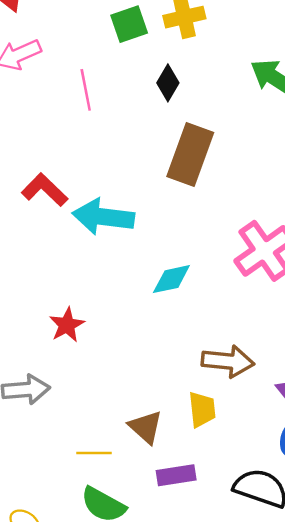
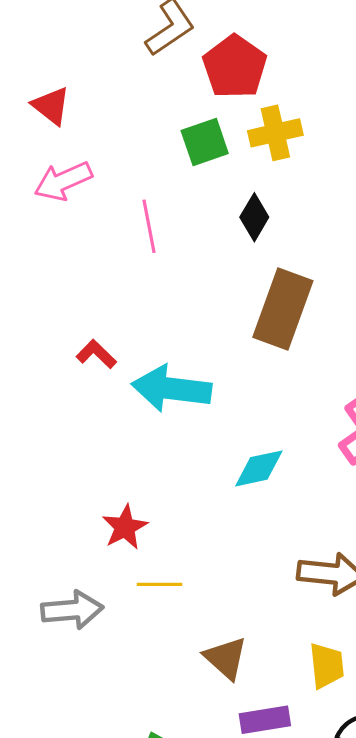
red L-shape: (45, 190) -> (96, 354), size x0.7
yellow trapezoid: (202, 409) -> (327, 666), moved
yellow line: (94, 453) -> (159, 584), moved

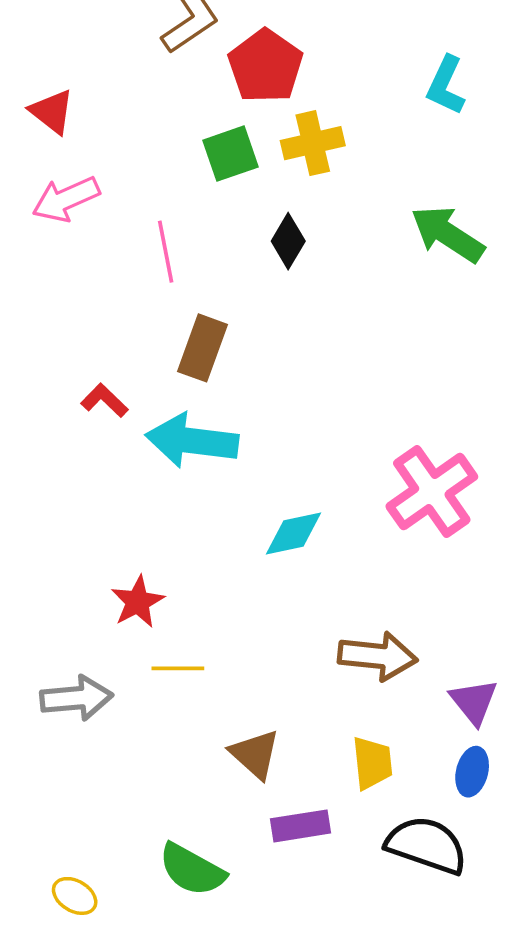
brown rectangle: (283, 309) -> (202, 348), moved, size x0.7

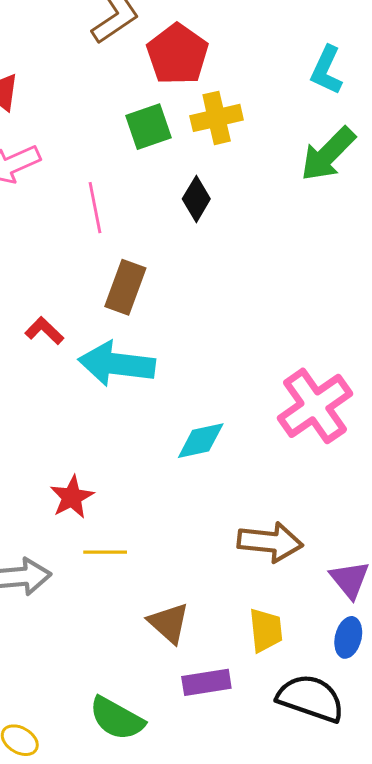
green arrow: (448, 234) -> (328, 154), moved, turned -78

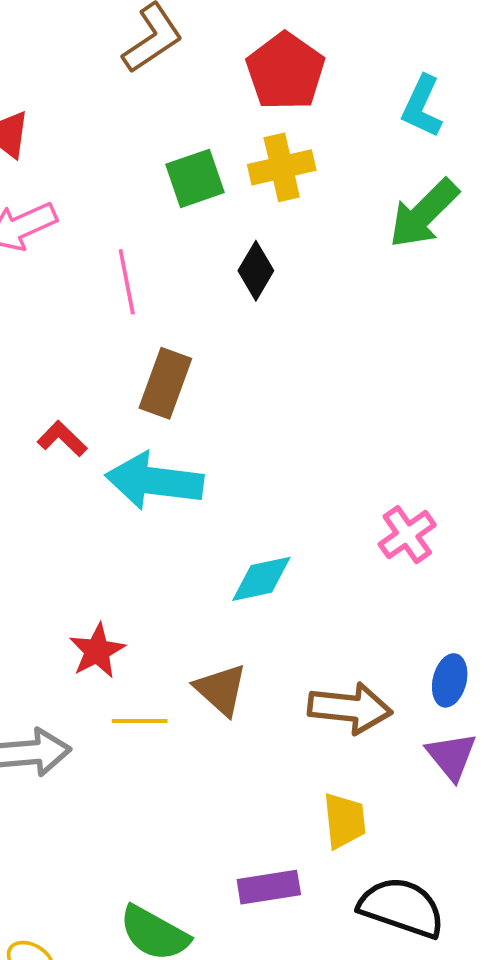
red pentagon: (177, 54) -> (285, 71), moved
pink cross: (315, 406) -> (407, 535), size x0.6
brown triangle: (169, 623) -> (221, 690), moved
blue ellipse: (348, 637) -> (450, 680), moved

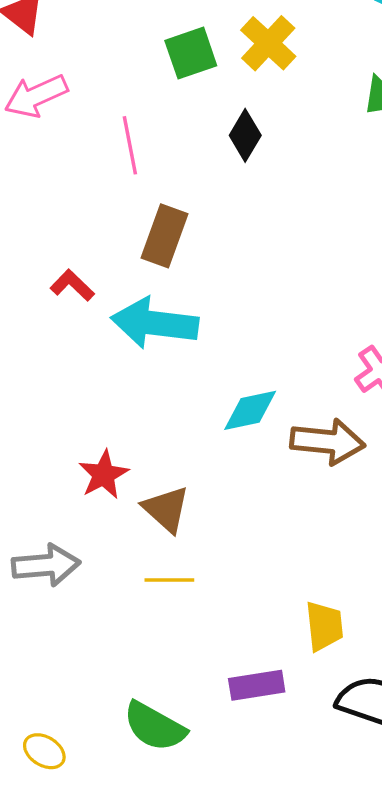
yellow cross: (282, 167) -> (268, 43), turned -34
brown triangle: (221, 690) -> (166, 509), moved
brown arrow: (350, 708) -> (328, 442), moved
yellow line: (140, 721) -> (169, 580), moved

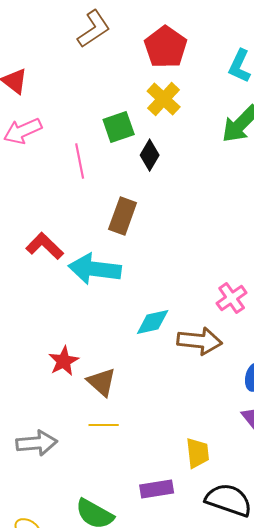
green square: (191, 53) -> (119, 127), moved
brown rectangle: (165, 236) -> (123, 216), moved
red L-shape: (72, 285) -> (45, 246), size x1.4
gray arrow: (46, 565) -> (37, 443), moved

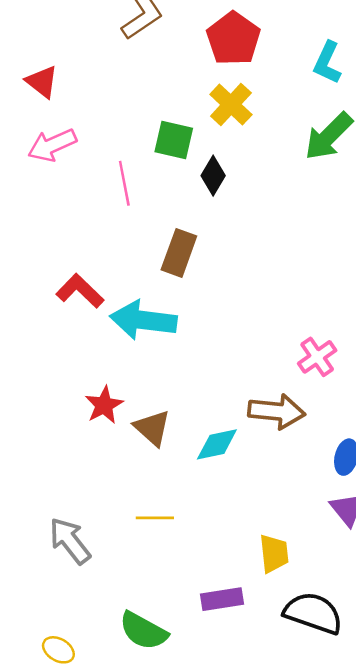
green square: (119, 127) -> (174, 140), turned 32
cyan diamond: (153, 322) -> (217, 444), moved
red star: (64, 361) -> (104, 405), moved
brown triangle: (102, 382) -> (152, 428), moved
gray arrow: (37, 443) -> (70, 541), turned -123

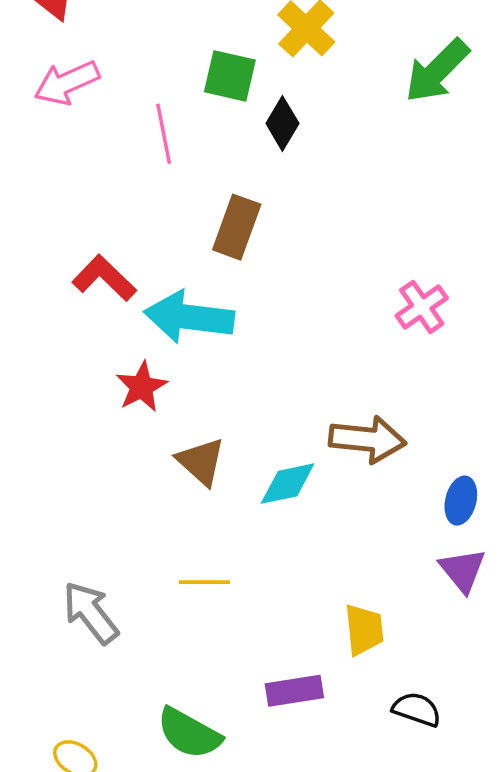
pink cross: (317, 357) -> (422, 307), moved
red star: (104, 405) -> (142, 387), moved
black semicircle: (313, 613) -> (417, 709), size x0.6

